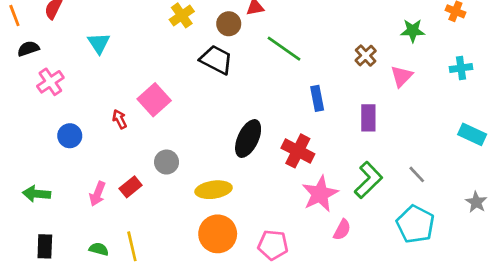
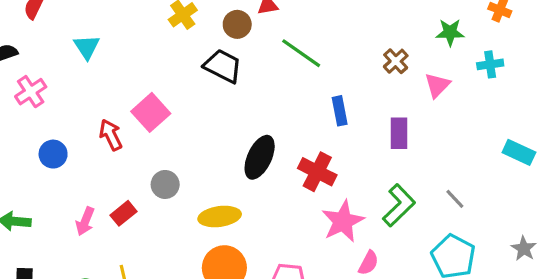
cyan cross: (461, 68) -> (490, 64), moved
red arrow: (120, 119) -> (111, 135), size x1.4
gray star: (476, 202) -> (524, 249), moved

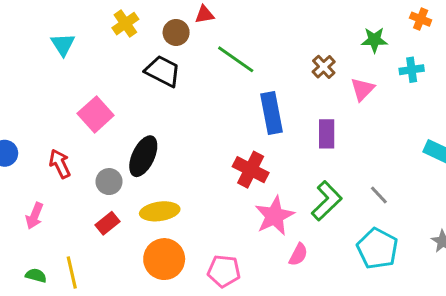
cyan triangle: (87, 47) -> (63, 44), moved
blue rectangle: (340, 111) -> (271, 113), size x1.5
red arrow: (111, 135) -> (60, 164), moved
black ellipse: (260, 157) -> (143, 156), moved
red rectangle: (124, 213) -> (108, 223), moved

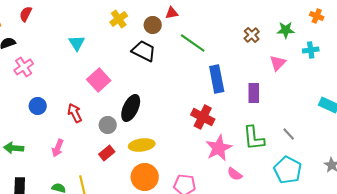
cyan triangle: (63, 44) -> (77, 43), moved
brown cross: (324, 67) -> (252, 35), moved
green L-shape: (327, 201) -> (254, 138), turned 128
pink semicircle: (298, 255) -> (235, 174), turned 98

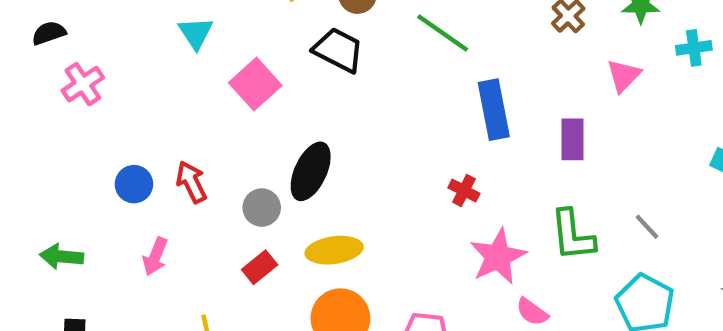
pink square: (99, 80) -> (255, 84), moved
blue circle: (38, 106) -> (134, 184), moved
red cross: (203, 117) -> (464, 191), size x0.6

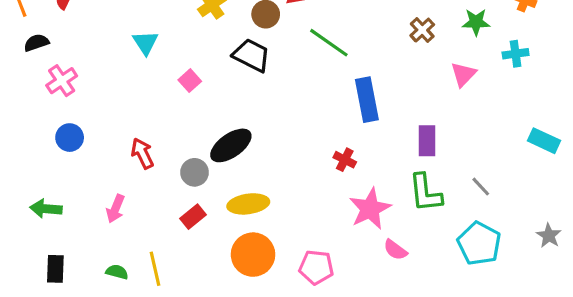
pink square: (255, 84) -> (190, 81), size x0.6
purple rectangle: (572, 139) -> (427, 141), moved
black ellipse: (311, 171) -> (231, 145), turned 30
blue circle: (134, 184) -> (70, 138), moved

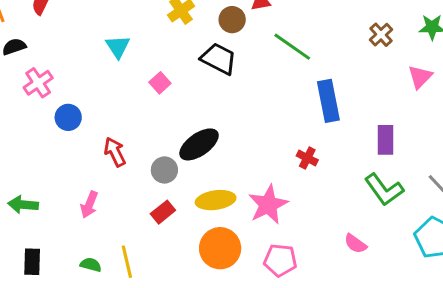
blue circle: (70, 138) -> (68, 117), moved
green L-shape: (425, 193) -> (384, 190), turned -30
pink star: (370, 209) -> (268, 205), moved

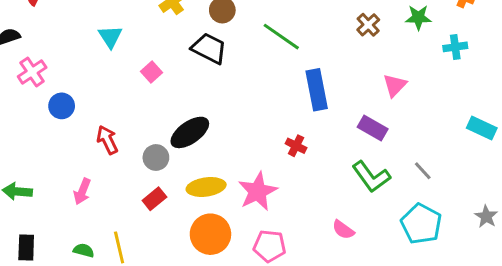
pink triangle: (420, 77) -> (395, 85), moved
purple rectangle: (385, 140) -> (373, 128), turned -60

